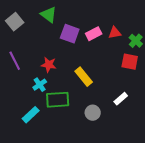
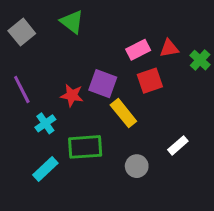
purple square: (70, 34) -> (103, 84), moved
red square: (130, 62) -> (150, 81), moved, turned -30
cyan cross: (40, 85) -> (45, 123), moved

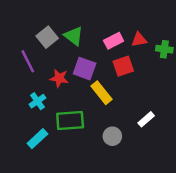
green triangle: (72, 22) -> (74, 36), moved
gray square: (22, 32) -> (47, 37), moved
green cross: (200, 60) -> (164, 49), turned -35
purple line: (22, 90) -> (28, 61), moved

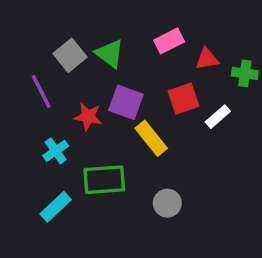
pink rectangle: (114, 41) -> (169, 41), moved
white rectangle: (146, 119) -> (218, 117), moved

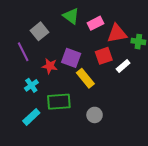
green triangle: (110, 54) -> (71, 16), moved
red triangle: (207, 59) -> (117, 33), size x1.5

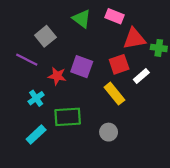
pink rectangle: (96, 23) -> (114, 16), moved, turned 49
purple line: (23, 52) -> (27, 60), turned -36
yellow rectangle: (85, 78) -> (114, 94), moved

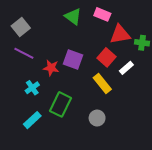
gray square: (45, 36) -> (21, 27), moved
red square: (119, 64) -> (106, 57), turned -30
green rectangle: (68, 117) -> (60, 104), turned -60

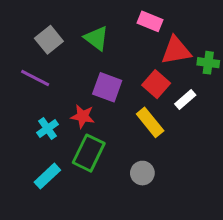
green triangle: (73, 17) -> (96, 38), moved
gray square: (21, 27) -> (49, 40), moved
red star: (51, 68) -> (83, 116), moved

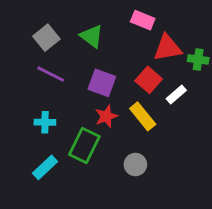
purple line: (35, 78) -> (51, 74), moved
red star: (83, 116) -> (106, 116), moved, turned -30
cyan cross: (47, 129) -> (45, 122), turned 36

